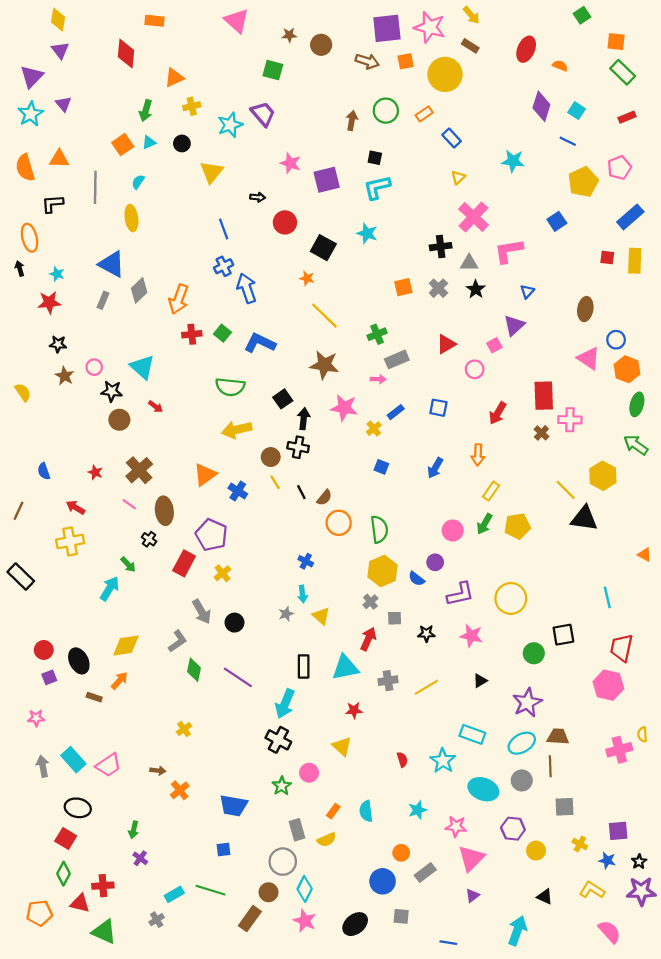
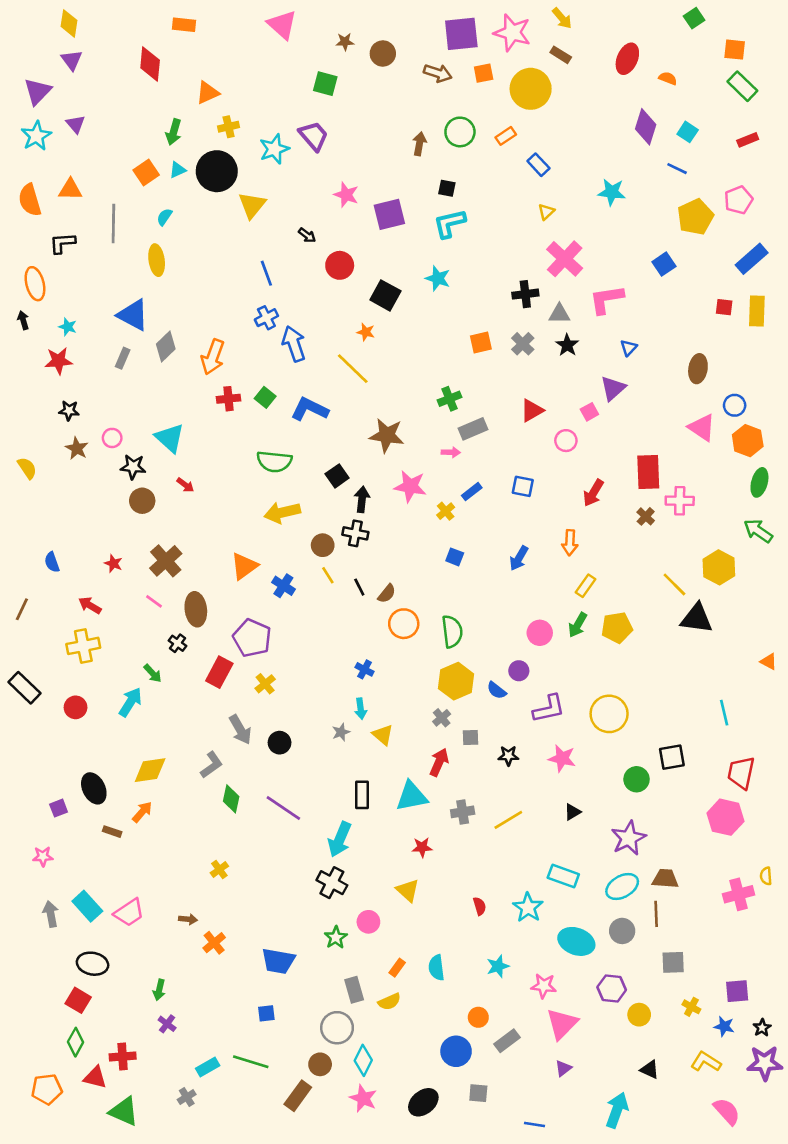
black circle: (182, 143) -> (217, 171), size x2.0
black arrow: (258, 197) -> (307, 235), turned 32
yellow line: (324, 316) -> (353, 369), moved
red circle: (44, 650) -> (76, 707), moved

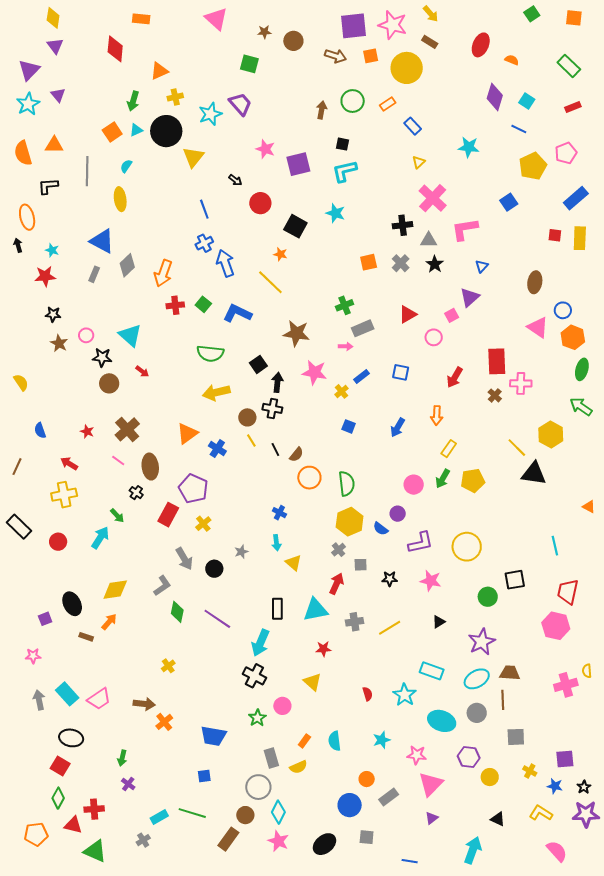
orange square: (735, 50) -> (574, 18), moved
yellow semicircle: (27, 468) -> (21, 382), moved
gray star: (341, 732) -> (241, 552), moved
brown arrow: (188, 919) -> (144, 704), size x1.5

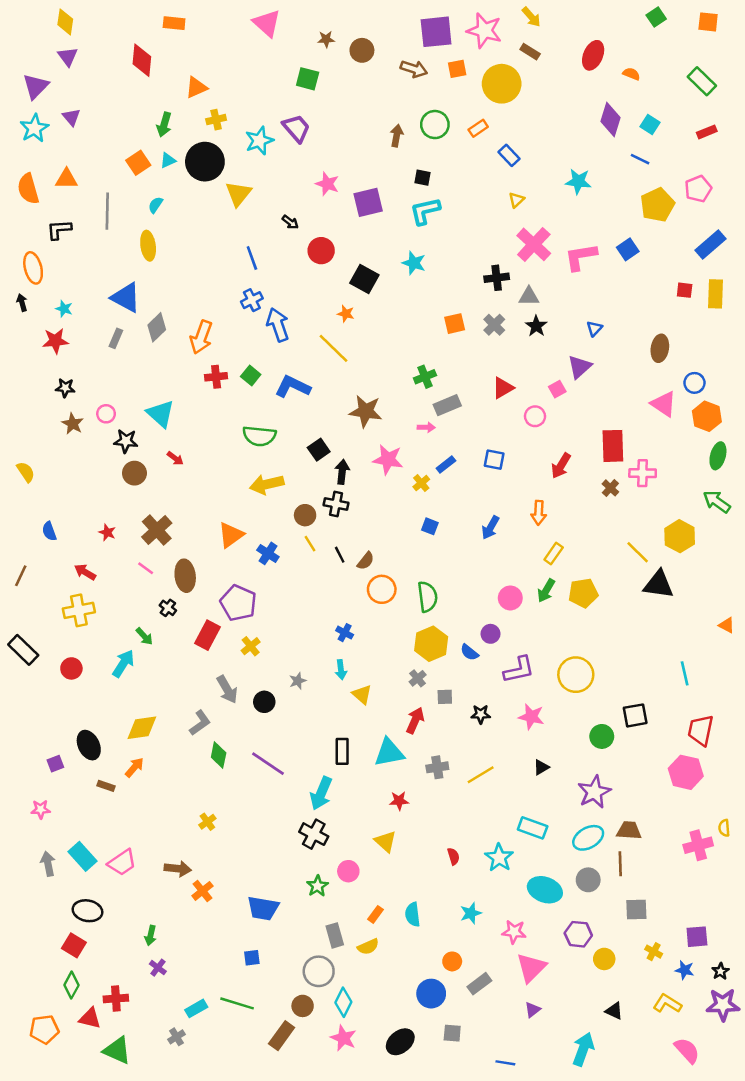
pink L-shape: (465, 229) -> (581, 257), moved

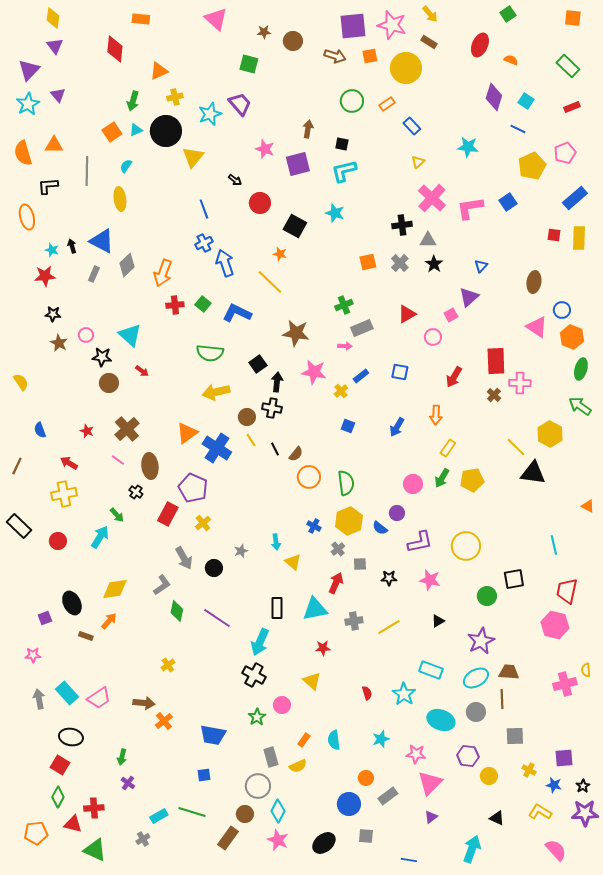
green square: (656, 17) -> (508, 14), moved
brown arrow: (397, 136) -> (308, 129), moved
black arrow: (22, 303) -> (72, 246), moved
blue cross: (268, 553) -> (217, 448), size x1.6
blue cross: (345, 633) -> (314, 526), moved

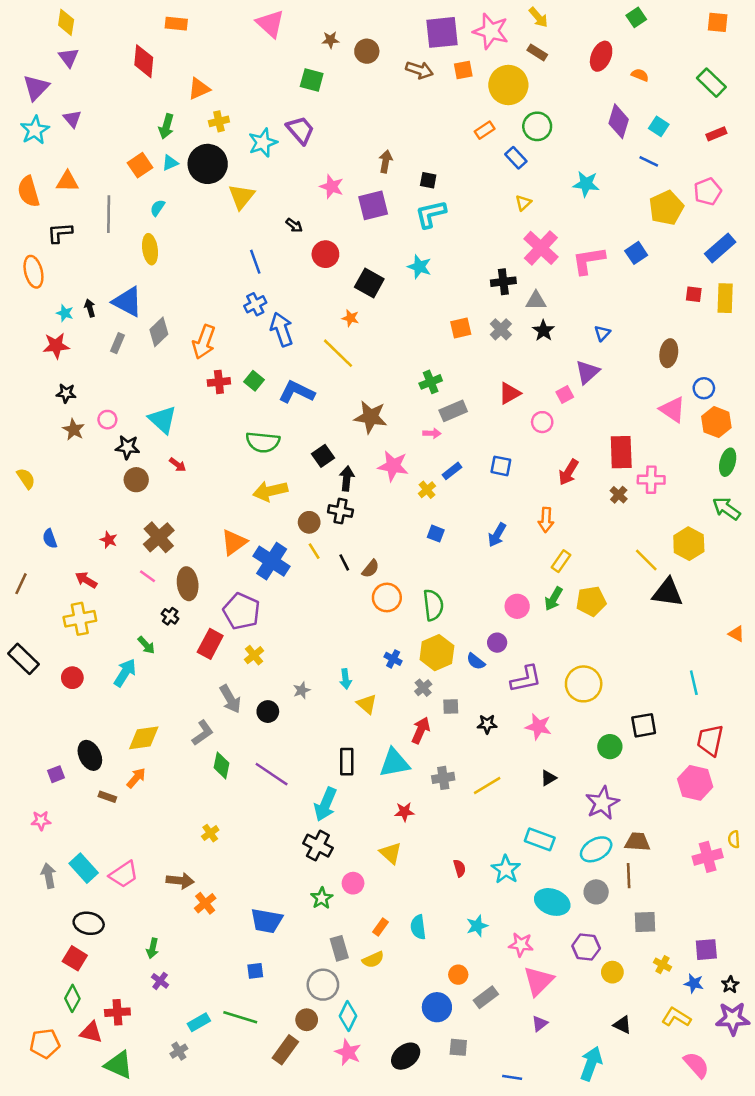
green circle: (352, 101) -> (537, 126), moved

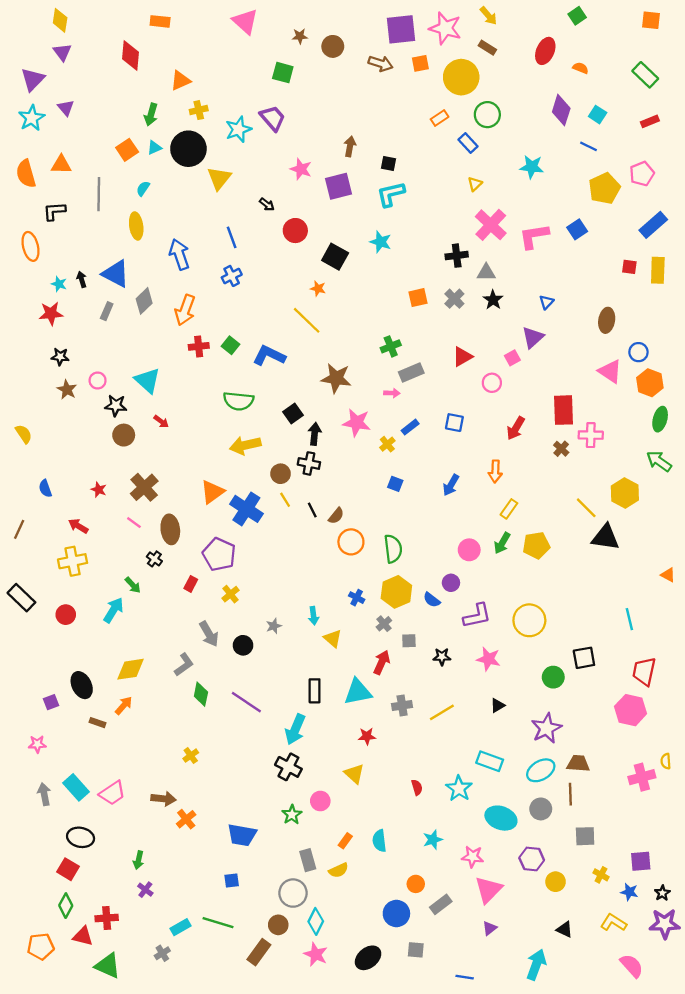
blue arrow: (282, 329) -> (179, 254), moved
red rectangle: (210, 644) -> (191, 584), size x0.6

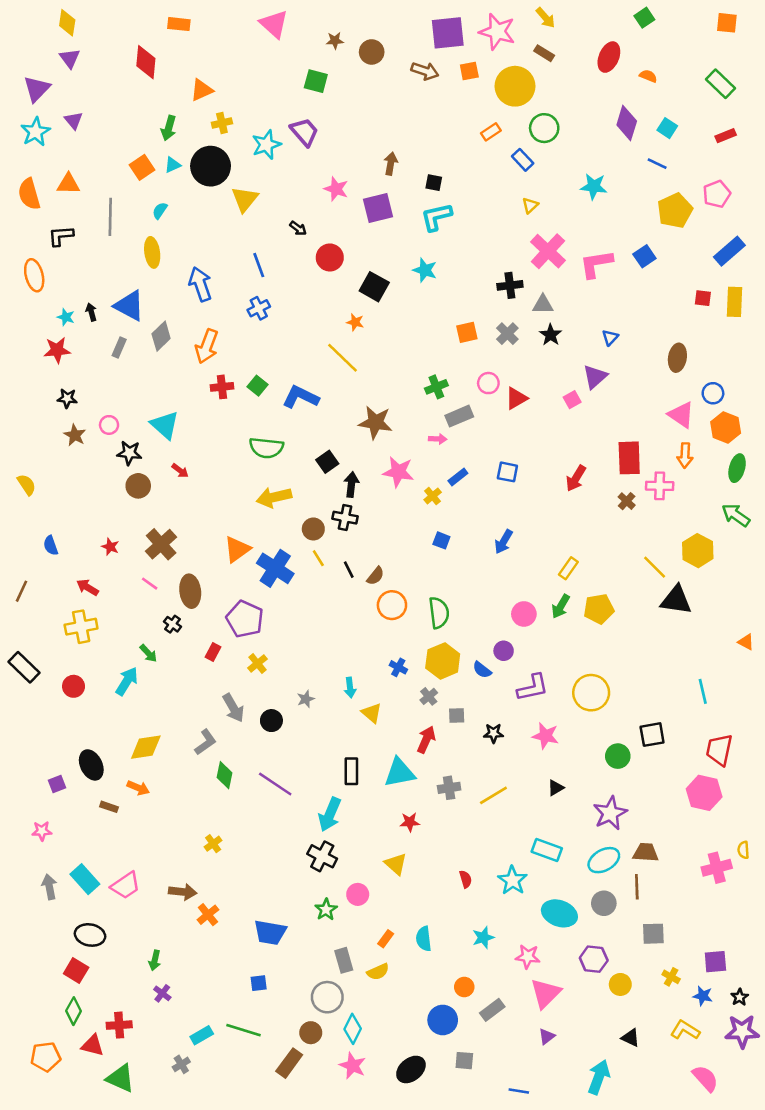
pink circle: (492, 383) -> (488, 383), moved
orange arrow: (495, 471) -> (685, 455), moved
orange arrow: (124, 706) -> (138, 788), turned 72

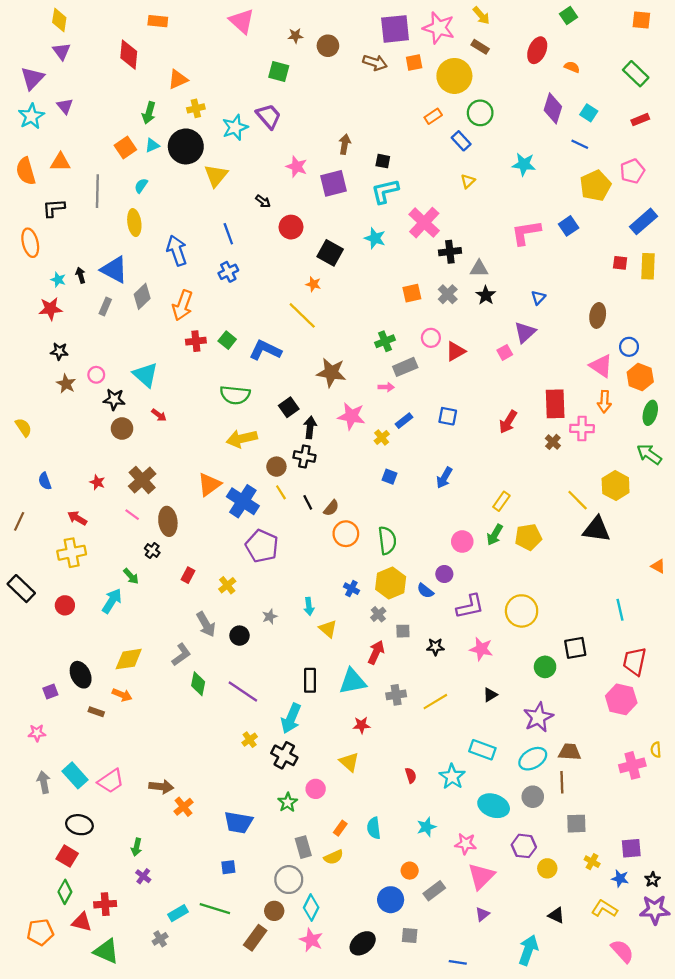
pink cross: (548, 251) -> (424, 223), moved
purple pentagon: (245, 619) -> (262, 546), moved
yellow cross: (213, 844) -> (250, 740), moved

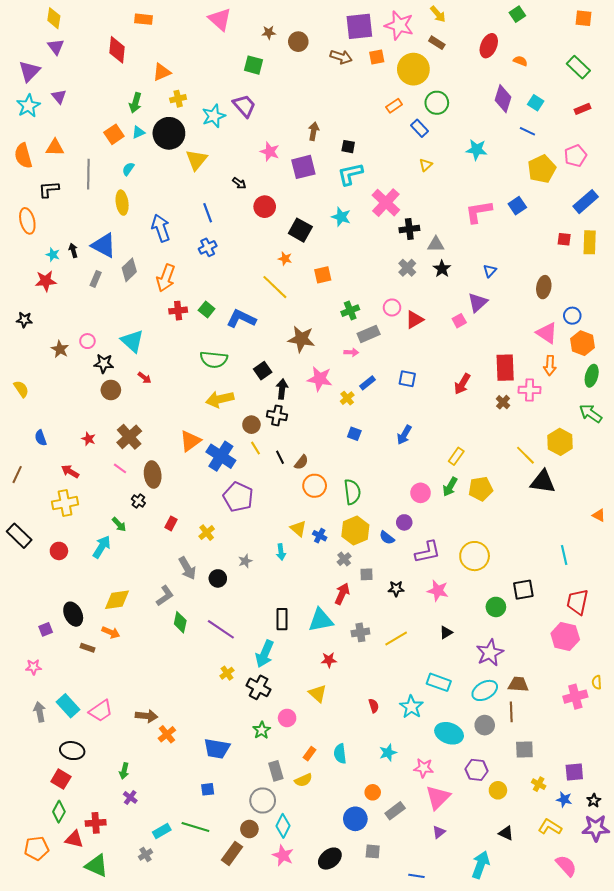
orange square: (412, 293) -> (323, 275), moved
black star: (59, 351) -> (24, 320), moved
yellow triangle: (328, 629) -> (298, 529), moved

